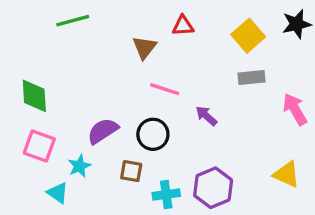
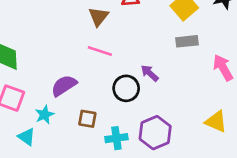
pink line: (165, 89) -> (100, 51), moved
black circle: (153, 134) -> (126, 88), moved

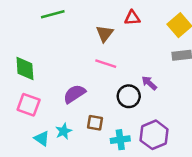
cyan star: (45, 115) -> (64, 131), moved

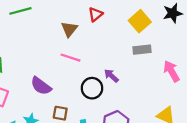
red triangle: (132, 18) -> (95, 14), turned -35
purple semicircle: (74, 94) -> (41, 86), turned -110

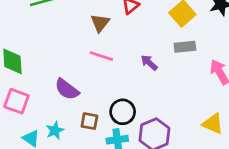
purple arrow: (111, 76) -> (149, 63), moved
black circle: (92, 88) -> (123, 112), moved

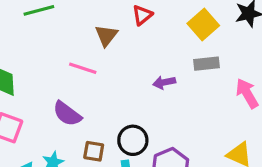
pink line: (101, 56) -> (83, 68), moved
purple arrow: (149, 63) -> (164, 82), turned -54

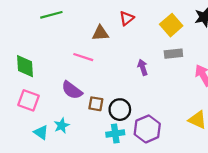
brown triangle: (106, 35) -> (100, 33), turned 48
purple arrow: (164, 82) -> (143, 67), turned 84
brown square: (94, 151) -> (96, 104), moved

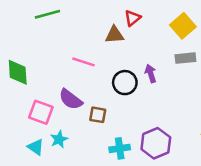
brown triangle: (100, 33) -> (115, 35), moved
pink square: (29, 100) -> (41, 112), moved
black circle: (120, 110) -> (125, 83), moved

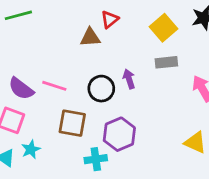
pink line: (84, 62) -> (54, 86), moved
purple semicircle: (71, 99) -> (21, 89), moved
brown square: (98, 115) -> (72, 123), size x1.5
purple hexagon: (156, 143) -> (119, 134), moved

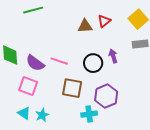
red triangle: (110, 19) -> (104, 21), moved
cyan star: (31, 149) -> (42, 115), moved

